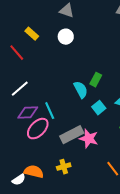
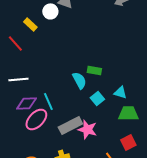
white circle: (66, 37) -> (50, 11), moved
green rectangle: (96, 80) -> (94, 70), turned 72
white line: (20, 89) -> (18, 79), turned 36

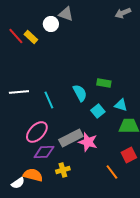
red line: (15, 43) -> (16, 36), moved
green rectangle: (94, 70) -> (104, 83), moved
cyan line: (48, 101) -> (49, 100), moved
purple diamond: (26, 103) -> (44, 152), moved

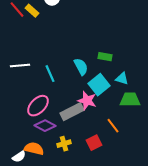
cyan square: (98, 111) -> (99, 85), size x1.5
pink star: (88, 142) -> (87, 101), moved
purple diamond: (44, 152) -> (45, 126), turned 30
red square: (129, 155) -> (94, 143), moved
orange line: (112, 172) -> (113, 126), moved

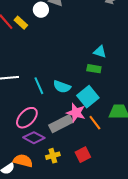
cyan semicircle: (81, 67) -> (62, 87), moved, turned 138
cyan triangle: (122, 79) -> (100, 52), moved
orange line: (113, 126) -> (95, 123), moved

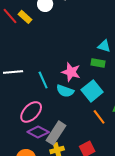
cyan semicircle: (62, 87) -> (65, 91), moved
pink star: (76, 113) -> (71, 72), moved
gray rectangle: (61, 124) -> (56, 133), moved, turned -30

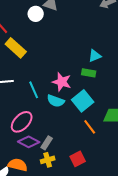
yellow rectangle: (25, 17) -> (16, 48), moved, size x1.5
cyan triangle: (104, 46) -> (95, 56), turned -40
gray rectangle: (56, 133) -> (47, 143), size x0.6

